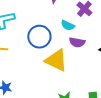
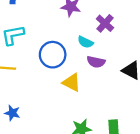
yellow triangle: (56, 60) -> (72, 82), size x0.7

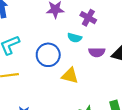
purple semicircle: (96, 62) -> (97, 52), moved

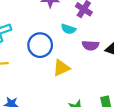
yellow triangle: (70, 76) -> (61, 68), turned -42

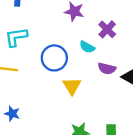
yellow triangle: (61, 68) -> (72, 86), turned -48

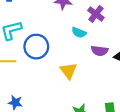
blue circle: (54, 58) -> (36, 47), moved

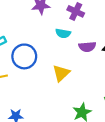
yellow triangle: (68, 71) -> (61, 73), turned 36

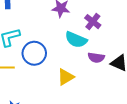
cyan semicircle: (63, 33) -> (76, 40), size x1.5

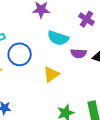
purple cross: (93, 22) -> (86, 19), moved

